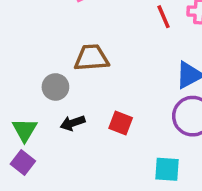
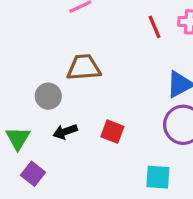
purple square: (23, 162) -> (33, 174), moved

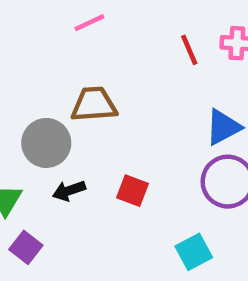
gray circle: (48, 96) -> (46, 143), size x1.4
cyan square: (158, 177) -> (194, 252), turned -32

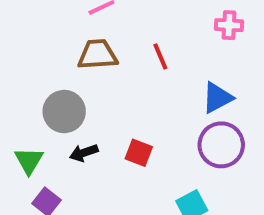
red line: (189, 50) -> (160, 57), moved
brown trapezoid: (94, 104) -> (98, 55), moved

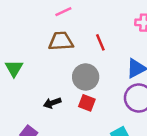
gray circle: (64, 112) -> (86, 77), moved
green triangle: (29, 161) -> (14, 68), moved

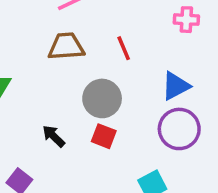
black arrow: (52, 103) -> (54, 136), turned 63

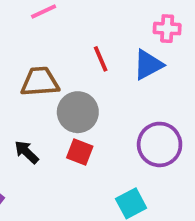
brown trapezoid: (66, 46) -> (40, 82), moved
blue triangle: (176, 86) -> (148, 65), moved

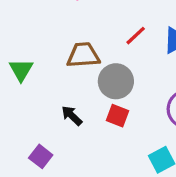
red line: (101, 59) -> (136, 36), turned 70

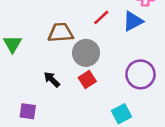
red square: (118, 116) -> (87, 79), turned 36
purple square: (41, 156) -> (28, 111), turned -30

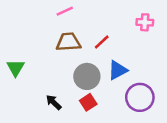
blue triangle: (133, 21) -> (118, 70), moved
brown trapezoid: (61, 33) -> (68, 42), moved

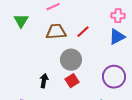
green triangle: (16, 68) -> (21, 21), moved
blue triangle: (118, 70) -> (117, 37), moved
black arrow: (54, 102) -> (44, 81), turned 56

